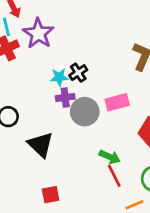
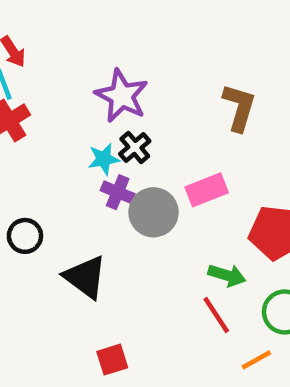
purple star: (38, 34) -> (122, 96), moved
purple cross: (65, 97) -> (118, 192), turned 36
green arrow: (110, 157) -> (227, 275), moved

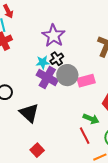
purple cross: (118, 192) -> (47, 77), size x1.5
gray circle: (153, 212) -> (67, 75), moved
red square: (112, 360) -> (37, 150), turned -32

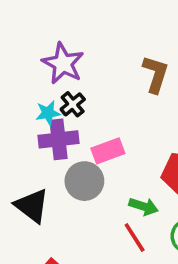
gray circle: (67, 75) -> (84, 181), moved
purple cross: (47, 77) -> (59, 139), turned -30
pink rectangle: (86, 81) -> (108, 151), moved

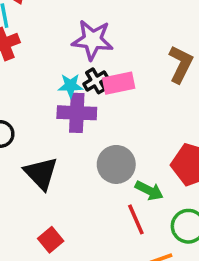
purple star: (63, 63) -> (93, 40), turned -30
pink rectangle: (108, 151) -> (119, 83), moved
gray circle: (84, 181) -> (116, 164), moved

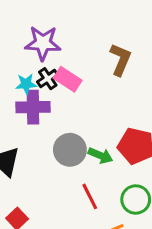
pink rectangle: (119, 83) -> (68, 79), turned 48
green arrow: (149, 191) -> (100, 155), moved

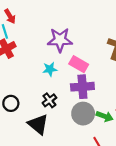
black cross: (48, 79) -> (49, 100), moved
purple cross: (33, 107) -> (82, 87), moved

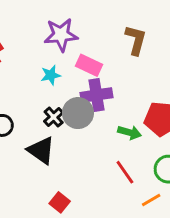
gray circle: (83, 114) -> (78, 113), moved

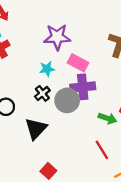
black cross: (54, 117) -> (42, 93), moved
black triangle: (41, 150) -> (36, 129), turned 35

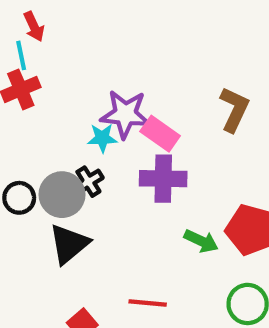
purple star: (57, 37) -> (125, 114), moved
gray circle: (67, 100) -> (62, 195), moved
red line: (102, 150) -> (148, 303), moved, turned -60

